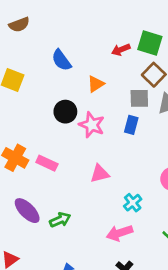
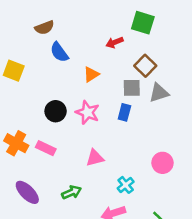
brown semicircle: (19, 25) -> (44, 28), moved
green square: (150, 43) -> (143, 23), moved
black circle: (65, 112) -> (56, 111), moved
green arrow: (60, 220) -> (72, 192), moved

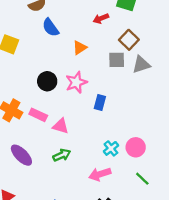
pink star: (88, 112) -> (76, 82), turned 30
blue rectangle: (124, 112) -> (100, 103), moved
pink triangle: (95, 158) -> (61, 126), moved, turned 30
pink circle: (163, 163) -> (136, 147), moved

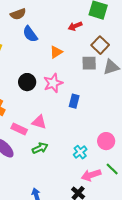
pink rectangle: (38, 115) -> (19, 129), moved
cyan cross: (111, 148) -> (80, 152), moved
pink arrow: (100, 174) -> (91, 175), moved

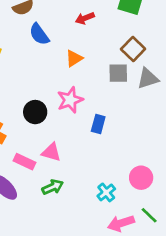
red arrow: (75, 26) -> (85, 18), moved
black circle: (27, 82) -> (35, 112), moved

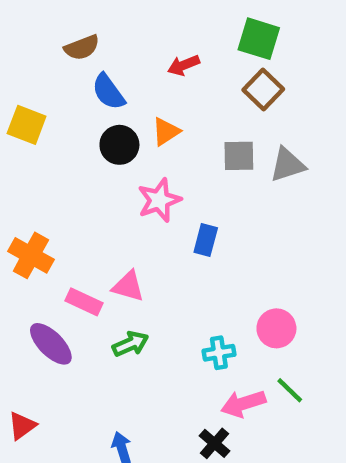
brown square: (133, 49) -> (263, 90), moved
black circle: (35, 112) -> (119, 145), moved
cyan cross: (106, 192) -> (219, 353), turned 30

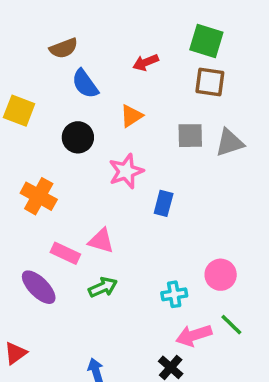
brown square: (263, 90) -> (210, 82), turned -36
black circle: (119, 145) -> (78, 137), moved
orange cross: (31, 255) -> (39, 196), moved

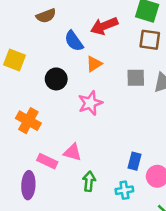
red arrow: (146, 62) -> (104, 26), size x1.5
blue semicircle: (85, 84) -> (74, 41), moved
blue rectangle: (164, 203) -> (135, 161), moved
purple ellipse: (39, 287) -> (28, 185), turned 48
green arrow: (103, 287) -> (89, 181), moved, turned -60

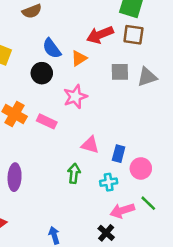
red arrow: (104, 26) -> (100, 35), moved
blue semicircle: (74, 41) -> (52, 48), moved
pink triangle: (73, 152) -> (90, 145), moved
pink rectangle: (47, 161) -> (47, 121), moved

